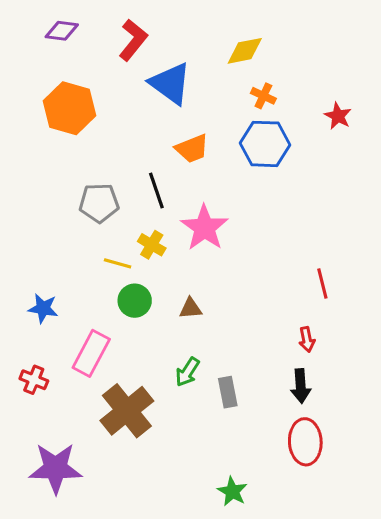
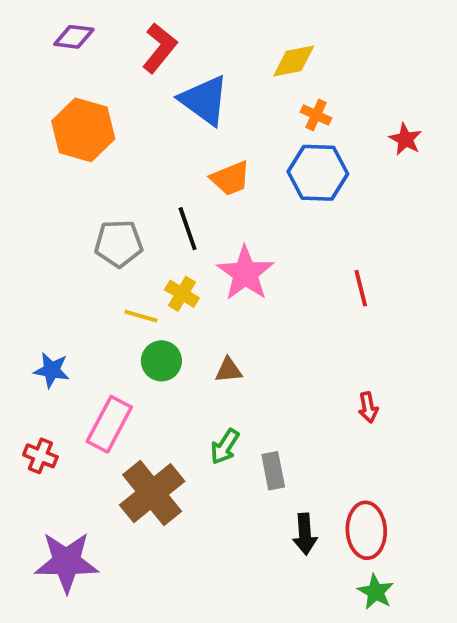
red line: (322, 284) -> (361, 288), moved
black arrow: (301, 386) -> (305, 534), moved
green star: (232, 491) -> (376, 592), moved

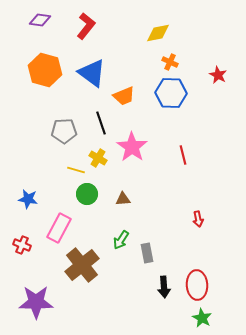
blue triangle: (204, 100) -> (92, 73), moved
red line: (361, 288) -> (183, 155), moved

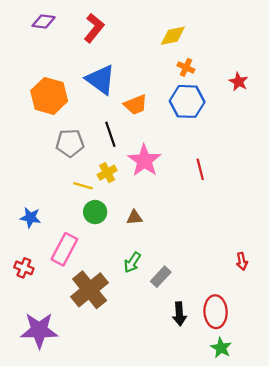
orange hexagon: (45, 70) -> (49, 96), moved
yellow cross: (98, 158) -> (107, 173), turned 30
red arrow: (198, 219) -> (242, 261), moved
gray rectangle: (147, 253) -> (161, 277), turned 54

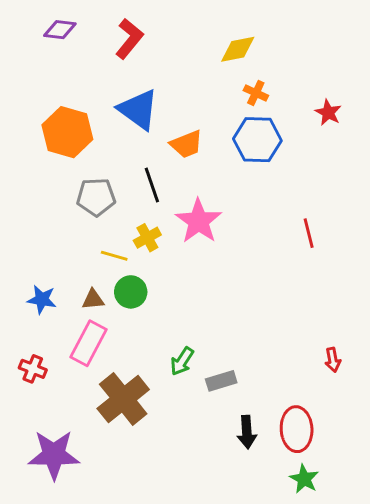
red line: (200, 169) -> (309, 233), moved
brown triangle: (134, 217) -> (93, 299), moved
gray rectangle: (161, 277) -> (221, 381), turned 30

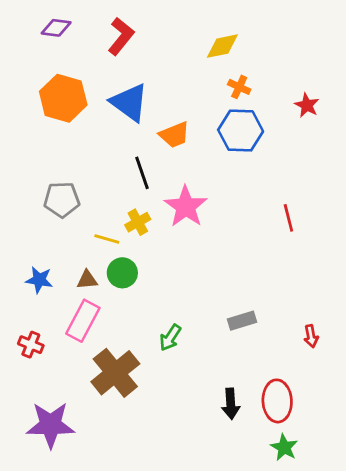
orange hexagon: (67, 132) -> (63, 98), moved
gray pentagon: (96, 197) -> (62, 200), moved
gray rectangle: (221, 381) -> (242, 321), moved

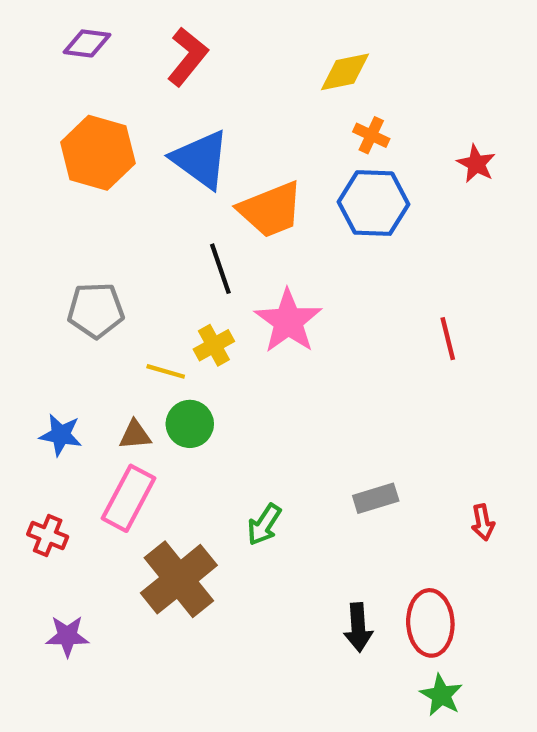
orange trapezoid: (174, 135) -> (271, 210), size x1.4
purple star: (50, 425) -> (67, 636), moved, size x0.6

